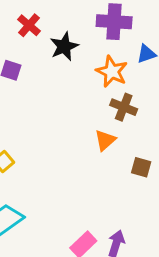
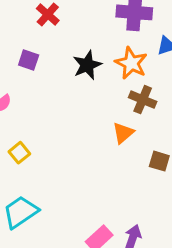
black star: (64, 46) -> (87, 65), moved

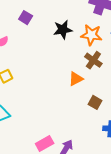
orange star: (131, 63) -> (91, 35), turned -30

